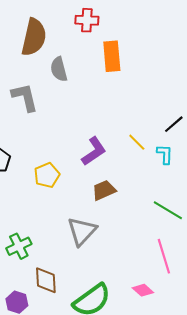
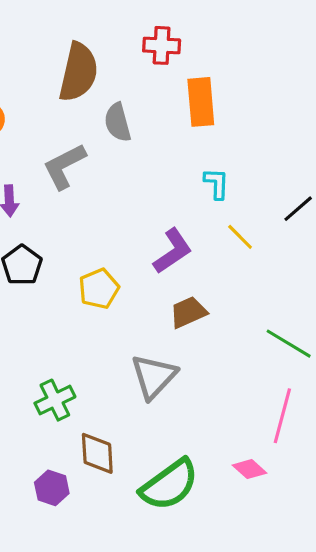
gray L-shape: (25, 97) -> (64, 166), turned -104
cyan L-shape: (165, 154) -> (216, 184), moved
pink line: (164, 256) -> (282, 416), turned 32

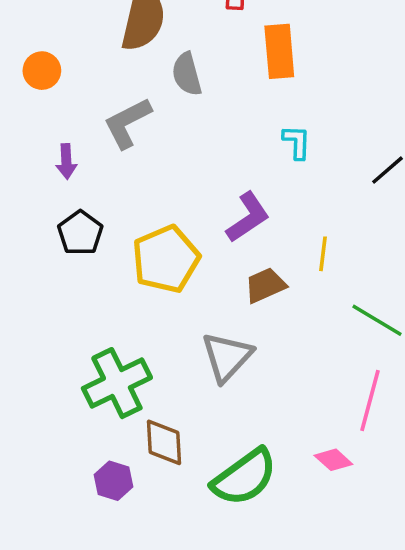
yellow line: (240, 237) -> (323, 254), moved, turned 52
yellow pentagon: (99, 289) -> (166, 259), size x1.5
green cross: (55, 400) -> (117, 383), size x1.5

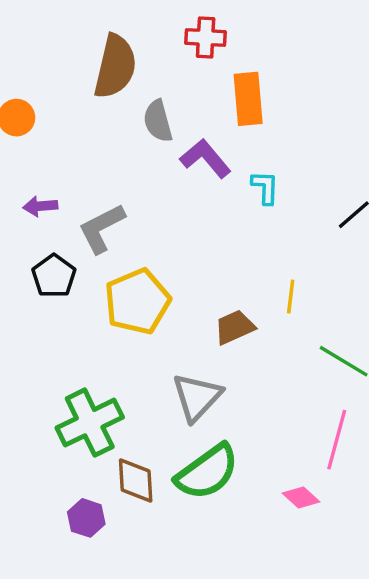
gray L-shape: (127, 123) -> (102, 228), moved
purple arrow: (66, 161) -> (40, 206), turned 88
purple L-shape: (248, 217) -> (206, 158), moved, turned -96
green semicircle: (244, 477) -> (207, 472), moved

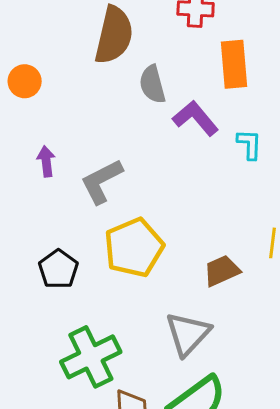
purple arrow: (40, 206) -> (46, 161), turned 88
black pentagon: (54, 276) -> (58, 269), moved

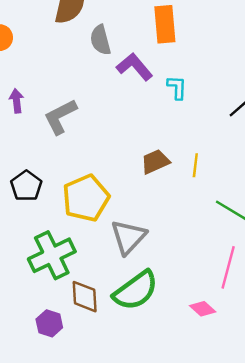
yellow pentagon: (134, 248) -> (86, 198), moved
brown trapezoid: (222, 271) -> (155, 162), moved

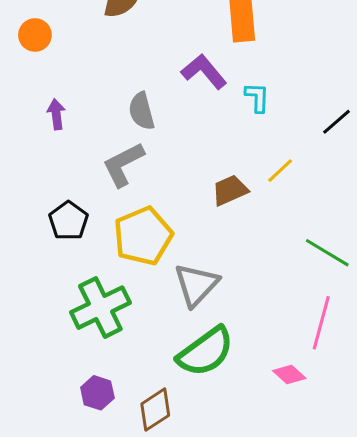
gray semicircle: (100, 40) -> (142, 111), moved
gray L-shape: (60, 117) -> (123, 164), moved
yellow line: (195, 165) -> (280, 171), moved, turned 40
brown diamond: (85, 297) -> (155, 410), moved, turned 60

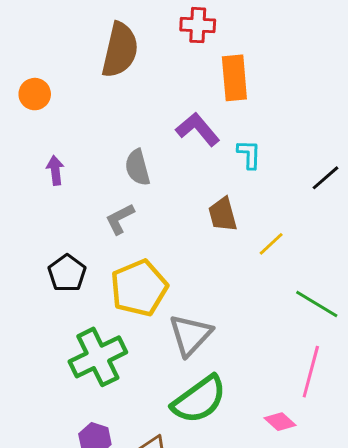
gray L-shape: (123, 164) -> (120, 219), size x0.7
yellow line: (280, 171) -> (271, 244), moved
brown trapezoid: (230, 190) -> (223, 214), moved, turned -81

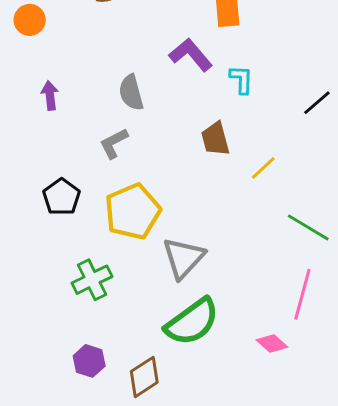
green cross: (98, 357) -> (92, 280), size x0.7

